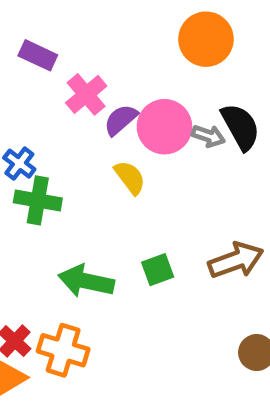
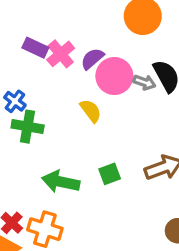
purple rectangle: (38, 55) -> (35, 48), moved
purple semicircle: (121, 120) -> (92, 59), moved

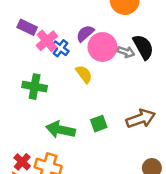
purple rectangle: (35, 48) -> (27, 27), moved
pink cross: (61, 54) -> (47, 41), moved
blue cross: (15, 101) -> (60, 48), moved

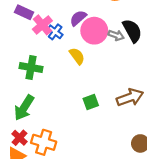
green arrow: (60, 130) -> (24, 108), moved, turned -70

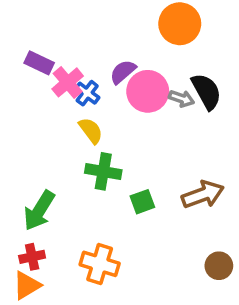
yellow semicircle: (77, 56) -> (91, 131), moved
green cross: (31, 68) -> (103, 171), moved
red cross: (19, 138) -> (32, 257), turned 35
orange cross: (44, 142) -> (100, 264), moved

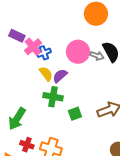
purple semicircle: (123, 72) -> (60, 76), moved
blue cross: (87, 93) -> (44, 53), turned 32
red cross: (32, 257) -> (27, 145), moved, turned 32

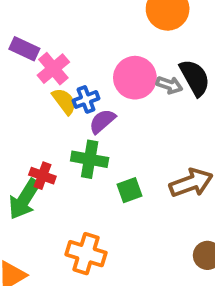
blue cross: (44, 53) -> (86, 99), moved
yellow semicircle: (46, 74) -> (64, 101), moved
red cross: (27, 145) -> (42, 176), moved

